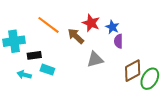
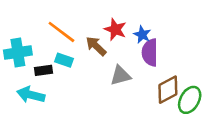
purple semicircle: (118, 41) -> (150, 52), size x1.5
cyan rectangle: (47, 70) -> (64, 60), moved
cyan arrow: (24, 75) -> (31, 95), size x1.5

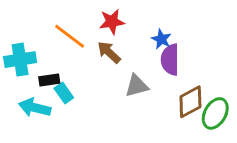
red star: (115, 29) -> (112, 22), moved, turned -30
cyan rectangle: (64, 60) -> (64, 93), moved, turned 36

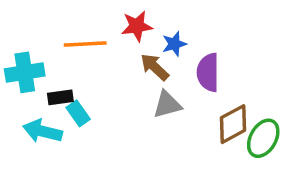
orange line: (70, 36) -> (85, 44), turned -40
blue star: (161, 39) -> (174, 44), moved, turned 30
brown arrow: (109, 52) -> (155, 67), moved

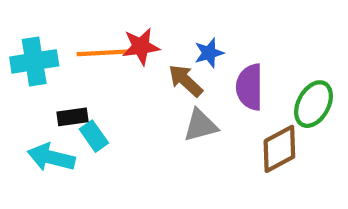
red star: (137, 26) -> (141, 46), moved
cyan cross: (25, 72) -> (34, 61), moved
green ellipse: (263, 138) -> (314, 104), moved

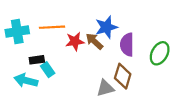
red star: (141, 46) -> (75, 41), moved
blue star: (209, 53) -> (106, 27), size x1.5
gray triangle: (200, 125) -> (105, 88), moved
brown diamond: (279, 149) -> (123, 76), moved, turned -45

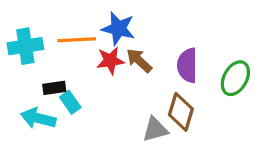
blue star: (106, 27) -> (118, 28), moved, turned 30

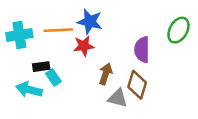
brown arrow: (139, 61) -> (106, 74), moved, turned 65
green ellipse: (235, 78) -> (178, 30), moved
gray triangle: (155, 129) -> (118, 98), turned 30

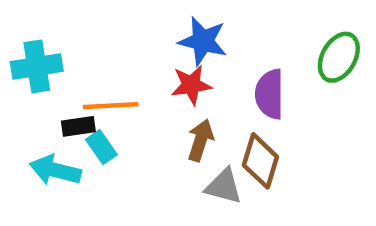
blue star: (90, 22) -> (203, 41), moved
orange line: (58, 30) -> (111, 106), moved
red star: (84, 46) -> (191, 85), moved

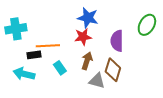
cyan rectangle: (101, 147) -> (60, 68), moved

